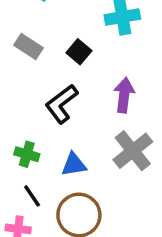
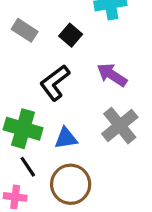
purple arrow: (124, 95) -> (112, 75), turned -64
green cross: (27, 154) -> (23, 129), size x1.6

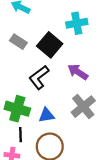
black square: (71, 35) -> (50, 45), size x1.6
black line: (28, 167) -> (21, 135), turned 32

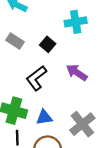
black square: (50, 45) -> (48, 44), size x0.6
gray cross: (83, 107) -> (82, 124), moved

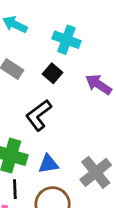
cyan cross: (76, 22) -> (66, 40), moved, turned 30
purple arrow: (77, 72) -> (99, 84), moved

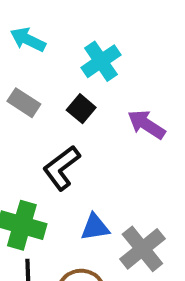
cyan cross: (66, 40) -> (101, 61), turned 36
blue triangle: (48, 164) -> (95, 227), moved

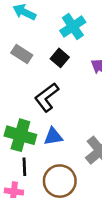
blue triangle: (95, 227) -> (53, 137), moved

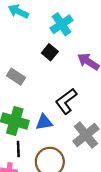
gray rectangle: (22, 54) -> (16, 77), moved
black L-shape: (47, 97) -> (66, 101), moved

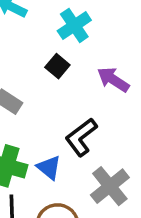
blue triangle: (44, 122) -> (49, 168), turned 48

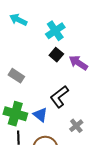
black square: (57, 66) -> (56, 55), moved
gray cross: (110, 186) -> (76, 126), size x0.6

